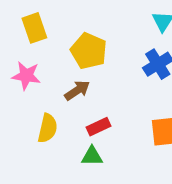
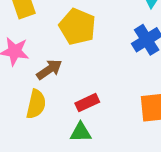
brown arrow: (77, 90) -> (49, 70), moved

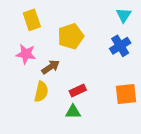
yellow pentagon: (77, 27) -> (71, 36), turned 30

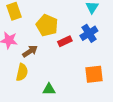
yellow pentagon: (71, 36) -> (47, 25), turned -30
red rectangle: (78, 91) -> (65, 41), moved

